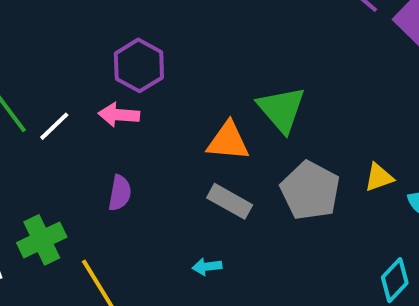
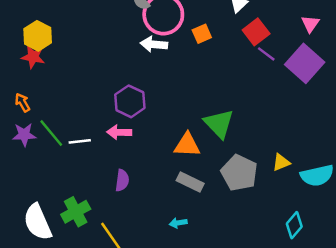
white line: (54, 126) -> (80, 141), turned 40

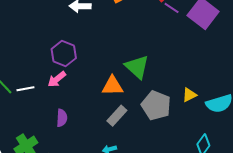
pink arrow: (119, 132) -> (57, 79), turned -36
gray rectangle: (190, 182) -> (117, 116), turned -70

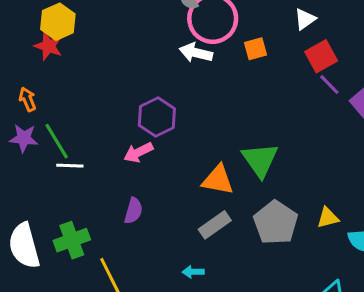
white line: (25, 89) -> (70, 166), moved

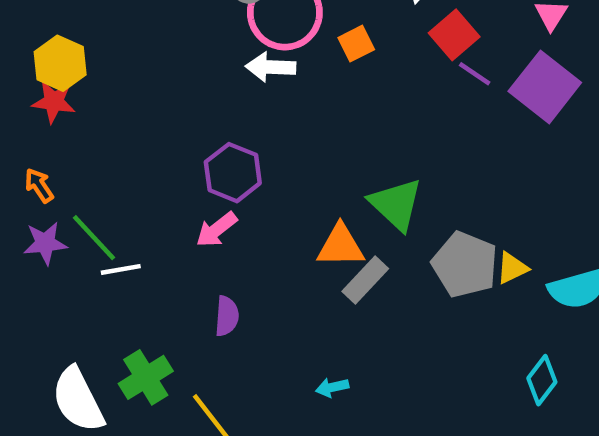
gray pentagon: (276, 223) -> (465, 264), moved
gray rectangle: (215, 225) -> (365, 280), moved

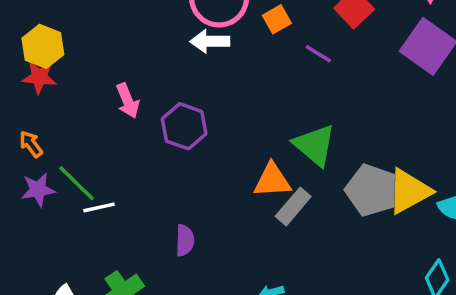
purple line: (475, 74) -> (318, 54), moved
pink arrow: (217, 230) -> (128, 101), moved, turned -72
yellow triangle: (512, 268) -> (409, 191), size x1.8

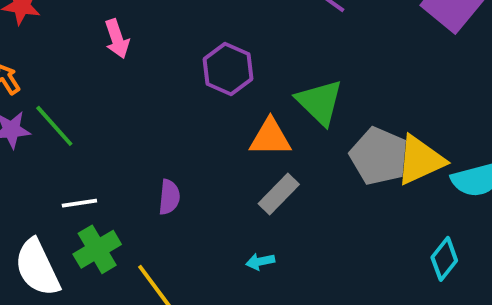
purple hexagon: (184, 126) -> (228, 69), moved
gray rectangle: (293, 206) -> (279, 194), moved
white line: (99, 207) -> (79, 203), moved

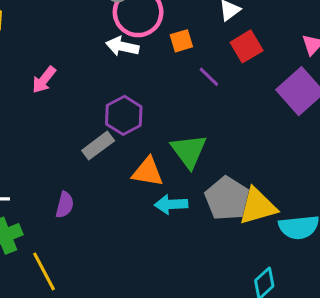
pink arrow: (117, 39) -> (44, 80), turned 48
gray rectangle: (279, 194) -> (98, 146), moved
cyan arrow: (260, 261) -> (171, 204), moved, size x1.5

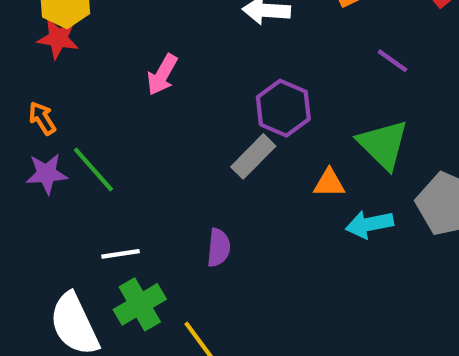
purple line: (209, 77) -> (393, 61), moved
orange triangle: (148, 172) -> (329, 183), size x0.7

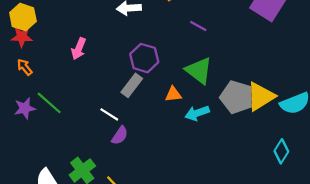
orange arrow: (42, 118) -> (25, 67), moved
purple semicircle: (219, 248) -> (120, 135), turned 36
white line: (121, 254) -> (109, 114), moved, turned 48

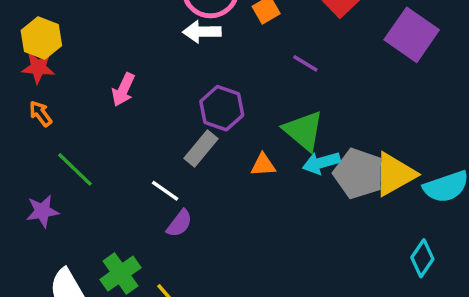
purple star: (25, 108) -> (42, 211), moved
cyan arrow: (197, 113) -> (321, 163), moved

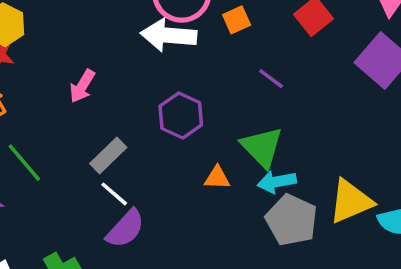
white arrow: (202, 32) -> (169, 35), size x1.4
gray rectangle: (201, 149) -> (108, 156), moved
gray pentagon: (359, 174) -> (292, 220), moved
purple semicircle: (179, 223) -> (125, 229), size x1.4

